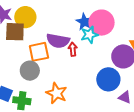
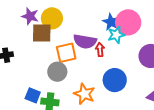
blue circle: (108, 79) -> (115, 80), moved

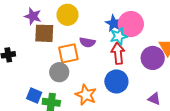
yellow circle: (52, 18) -> (68, 15), moved
purple semicircle: (85, 41) -> (87, 42), size x0.7
red arrow: (100, 50) -> (118, 53), moved, size x1.5

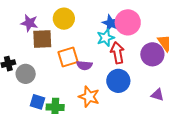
cyan star: (119, 36) -> (106, 38), moved
purple semicircle: (87, 42) -> (84, 65), moved
gray circle: (59, 72) -> (26, 74), moved

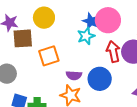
red arrow: (117, 53) -> (113, 52), moved
purple semicircle: (84, 65) -> (74, 75), moved

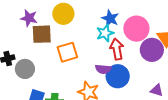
pink circle: (108, 20) -> (136, 29), moved
red arrow: (113, 52) -> (117, 49), moved
purple semicircle: (74, 75) -> (103, 69), moved

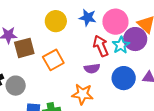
yellow circle: (63, 14) -> (56, 21), moved
cyan star: (105, 33) -> (121, 45), moved
blue circle: (118, 76) -> (124, 78), moved

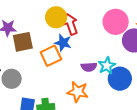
blue star: (88, 18) -> (63, 43), moved
cyan star: (121, 45) -> (107, 66), moved
red arrow: (101, 46) -> (71, 24), moved

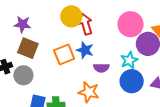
brown square: (23, 42) -> (28, 48), moved, turned 30
blue star: (63, 43) -> (85, 50), moved
cyan star: (107, 66) -> (129, 60), moved

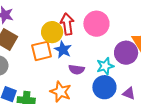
yellow circle: (71, 16) -> (52, 32), moved
pink circle: (131, 24) -> (96, 24), moved

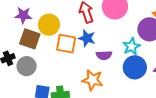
yellow circle: (52, 32) -> (49, 25), moved
orange square: (42, 51) -> (66, 44), turned 35

